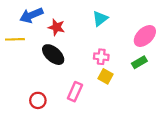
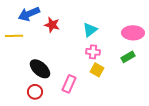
cyan triangle: (100, 19) -> (90, 30), moved
pink ellipse: (145, 36) -> (133, 33), turned 45
black ellipse: (53, 55) -> (40, 69), moved

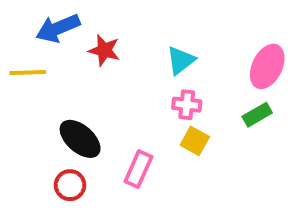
pink ellipse: (133, 33) -> (267, 66), turned -65

